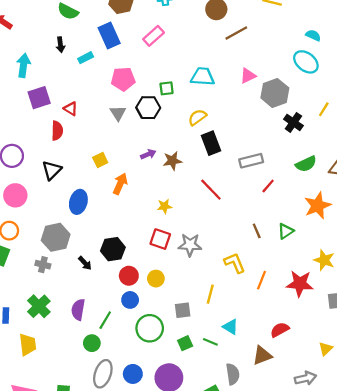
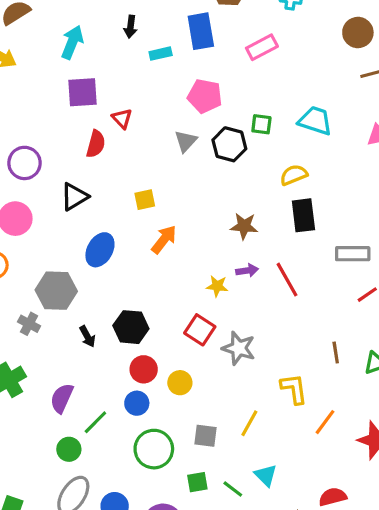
purple arrow: (148, 154) -> (247, 270), moved

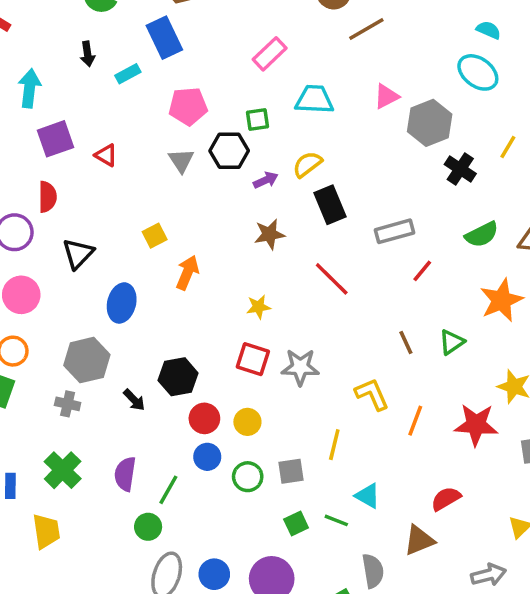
pink rectangle: (262, 47) -> (270, 54), moved
red semicircle: (96, 144) -> (47, 197), moved
purple arrow: (247, 270) -> (266, 180), moved
green circle: (154, 449) -> (248, 477), moved, size x0.7

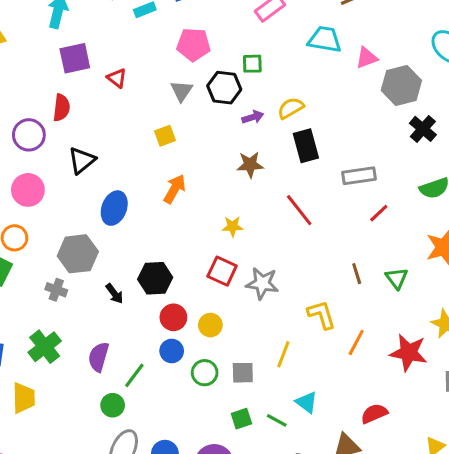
cyan trapezoid: (314, 100) -> (325, 39), moved
yellow square: (155, 236) -> (165, 136), moved
green triangle: (452, 342) -> (397, 278), turned -40

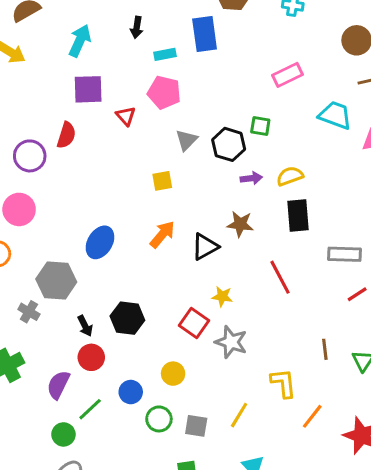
pink pentagon: (193, 45) -> (164, 92), moved
black triangle: (82, 160) -> (205, 247), moved
yellow star: (233, 226) -> (222, 296), moved
red circle: (173, 317) -> (91, 357), moved

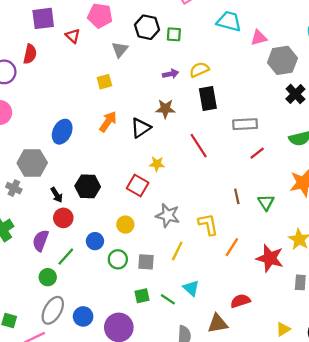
black hexagon: (229, 144) -> (147, 27), moved
gray star: (231, 342) -> (168, 215), moved

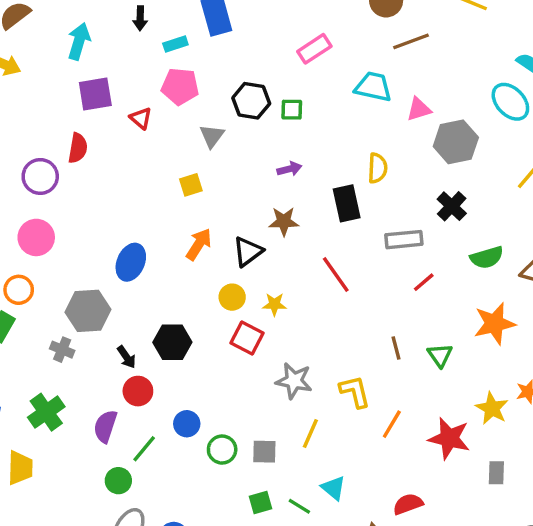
yellow semicircle: (199, 70) -> (378, 168), moved, turned 120
black cross: (295, 94) -> (452, 206), moved
yellow circle: (125, 225) -> (232, 297), moved

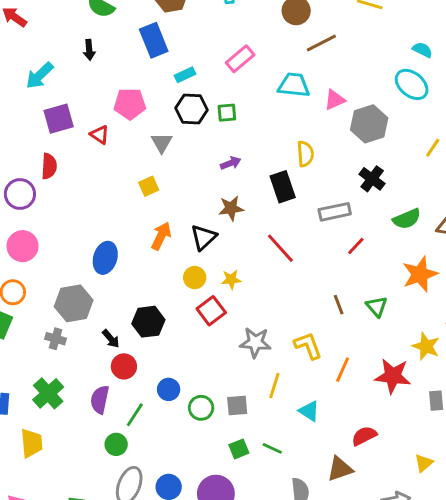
cyan arrow: (79, 41) -> (40, 76), turned -144
cyan rectangle: (175, 44) -> (185, 75), moved
red square: (247, 338) -> (211, 311), turned 32
cyan triangle: (334, 488) -> (309, 411), moved

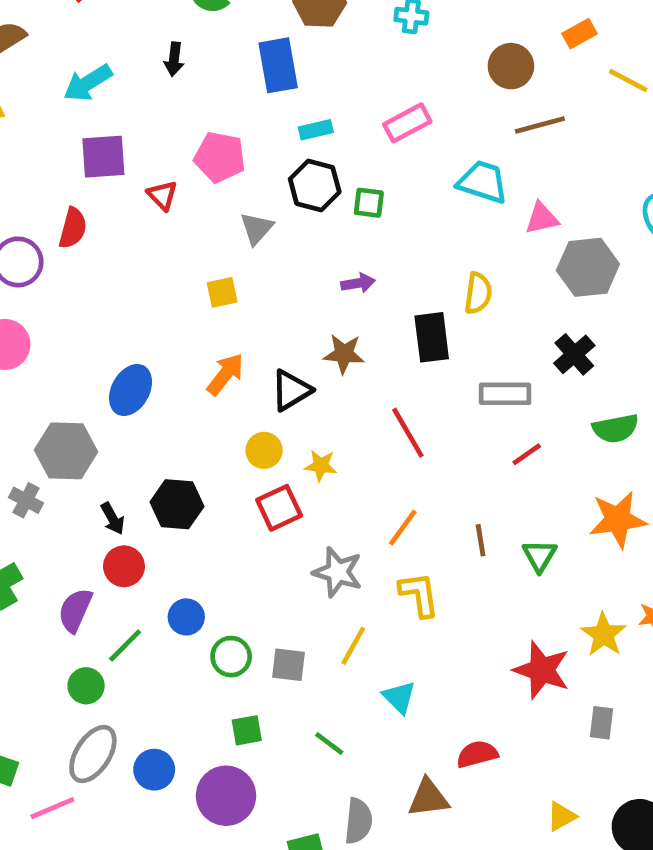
orange line: (343, 370) -> (403, 528), moved
green square: (239, 449) -> (247, 730), moved

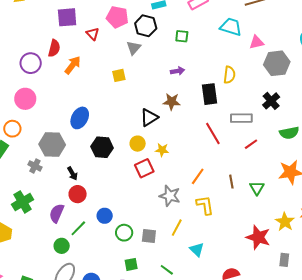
black hexagon: (315, 186) -> (146, 26), moved
orange arrow: (225, 374) -> (73, 65), moved
red line: (408, 433) -> (213, 134), moved
black hexagon: (177, 504) -> (102, 147), moved

